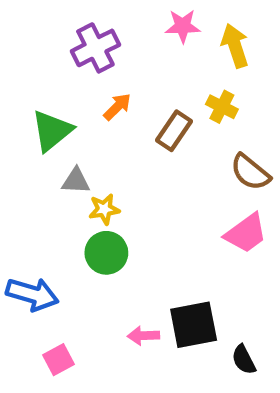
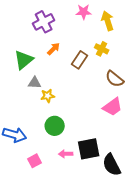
green circle: (106, 253) -> (55, 126), moved
pink square: (58, 360) -> (35, 161), moved
black semicircle: (244, 360) -> (112, 165), size x1.6

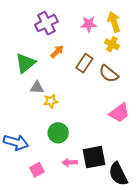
pink star: (84, 12) -> (89, 24), moved
yellow cross: (102, 49) -> (112, 44), moved
brown semicircle: (115, 79) -> (109, 74), moved

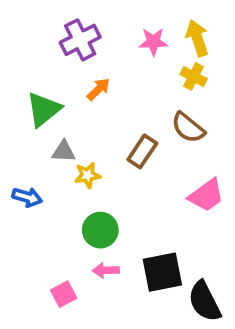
brown rectangle: (84, 63) -> (142, 151), moved
blue arrow: (16, 142) -> (27, 197), moved, size x0.7
pink arrow: (70, 162) -> (106, 270), moved

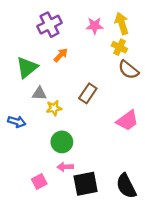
brown semicircle: (188, 128) -> (128, 70), moved
black square: (162, 272) -> (86, 184), moved

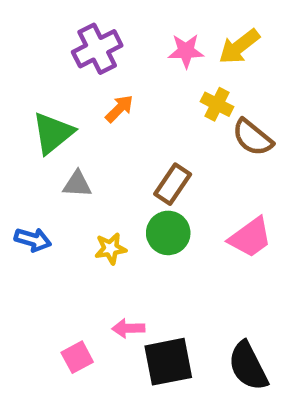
yellow arrow: (122, 23) -> (239, 47), turned -110
yellow cross: (119, 47) -> (217, 104), moved
yellow star: (54, 108) -> (111, 248), moved
green circle: (62, 142) -> (168, 233), moved

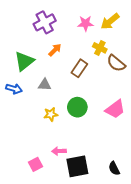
gray triangle: (77, 184) -> (45, 85), moved
brown rectangle: (173, 184) -> (79, 68), moved
blue arrow: (33, 240) -> (14, 89), moved
black semicircle: (248, 366) -> (114, 168), size x0.6

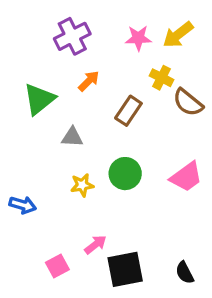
blue arrow: (14, 89) -> (23, 205), moved
pink arrow: (59, 151) -> (95, 245), turned 144

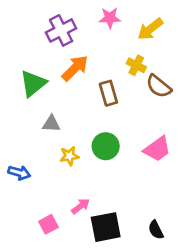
pink star: (138, 38) -> (110, 18), moved
orange arrow: (89, 81) -> (75, 68), size x1.5
brown rectangle: (128, 111) -> (108, 93), turned -50
gray triangle: (72, 137) -> (51, 124), moved

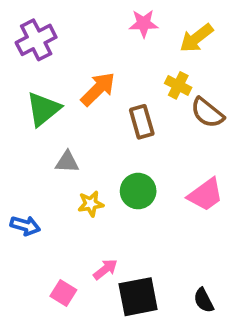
purple cross: (61, 30) -> (36, 40), moved
pink square: (48, 224) -> (63, 293), turned -30

